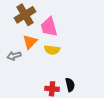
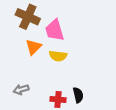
brown cross: (25, 15) -> (28, 17), turned -35
gray arrow: (14, 56) -> (21, 89), moved

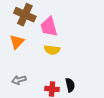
orange triangle: (33, 47) -> (17, 42), moved

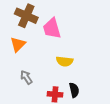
yellow semicircle: (52, 50) -> (65, 61), moved
gray arrow: (19, 80) -> (26, 77), moved, turned 72

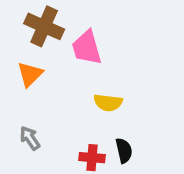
gray arrow: (26, 77) -> (30, 138), moved

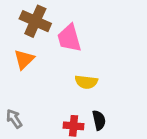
gray arrow: (30, 138) -> (14, 119), moved

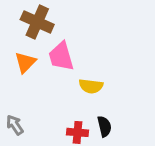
pink trapezoid: (69, 38) -> (61, 56), moved

